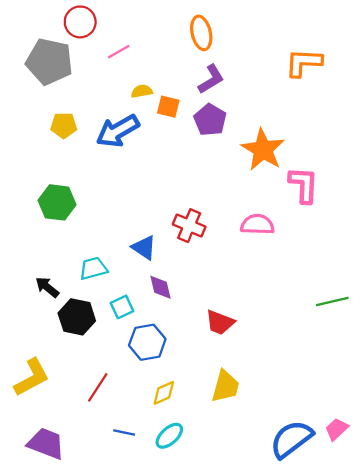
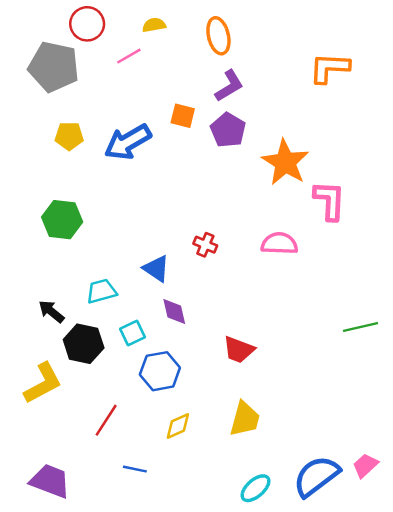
yellow semicircle: (142, 91) -> (154, 25), moved
red cross: (189, 226) -> (205, 245), size x0.7
yellow L-shape: (32, 377) -> (43, 383), moved
cyan ellipse: (169, 436) -> (255, 488), moved

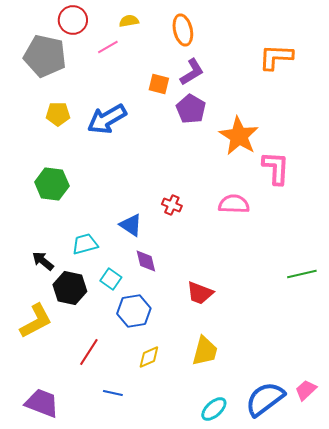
orange square: (183, 116) -> (159, 84), moved
cyan square: (133, 333) -> (111, 279), turned -30

